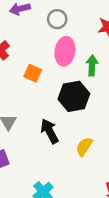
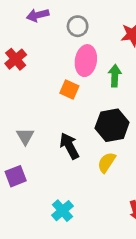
orange square: (33, 73) -> (69, 89), moved
black hexagon: (74, 96) -> (112, 125), moved

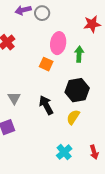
gray circle: (78, 26) -> (42, 13), moved
cyan cross: (62, 211) -> (64, 152), moved

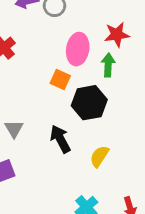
red star: (92, 24) -> (117, 35), moved
black hexagon: (77, 90) -> (89, 103), moved

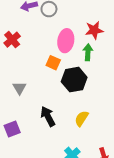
gray triangle: (14, 129) -> (19, 88), moved
black arrow: (60, 139) -> (48, 116), moved

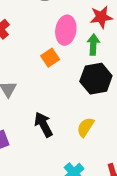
orange square: (53, 63) -> (50, 58), turned 32
black hexagon: (74, 80) -> (96, 79), moved

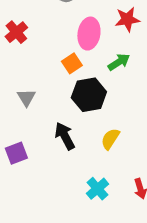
green arrow: (93, 45) -> (119, 62), moved, turned 54
black hexagon: (96, 79) -> (89, 95), moved

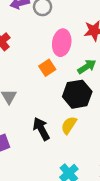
black hexagon: (89, 95) -> (77, 94), moved
yellow semicircle: (110, 139) -> (69, 125), moved

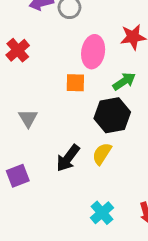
orange square: (47, 68) -> (75, 83), turned 35
black arrow: (41, 129) -> (68, 158), turned -115

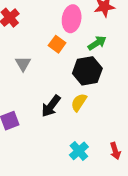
orange square: (75, 83) -> (57, 44), turned 35
gray triangle: (28, 118) -> (23, 64), moved

